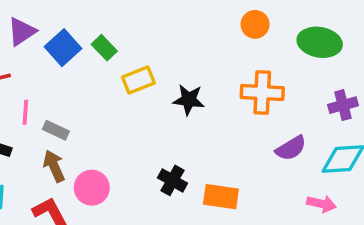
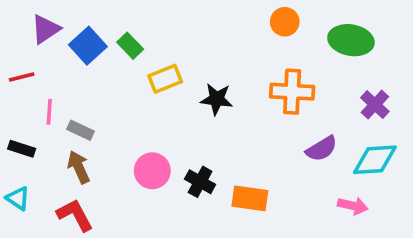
purple cross: (343, 105) -> (375, 105), turned -32
pink circle: (92, 188) -> (152, 171), moved

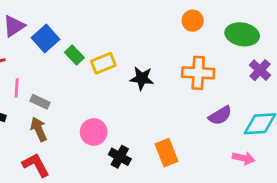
green rectangle: (130, 46) -> (74, 55), moved
purple cross: (375, 105) -> (260, 70), moved
black cross: (200, 182) -> (120, 157), moved
orange rectangle: (250, 198) -> (167, 153), turned 60

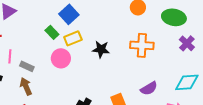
blue square: (46, 38) -> (69, 14), moved
purple semicircle: (220, 115) -> (149, 88), moved
pink circle: (94, 132) -> (61, 58), moved

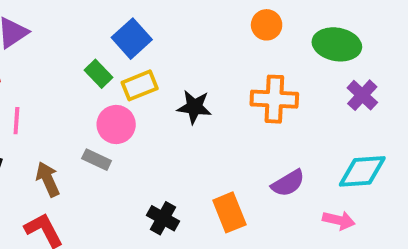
gray rectangle: (27, 66) -> (97, 160), moved

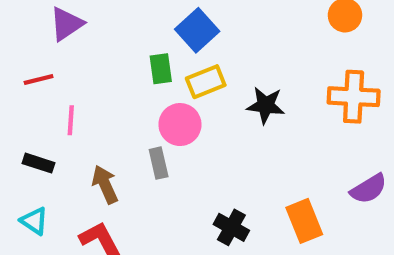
green rectangle: (99, 74) -> (161, 69), turned 36
gray rectangle: (97, 160) -> (159, 163), turned 52

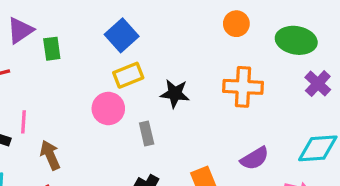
green rectangle: (161, 69) -> (52, 49), moved
pink line: (71, 120) -> (24, 122), moved
gray rectangle: (159, 163) -> (147, 133), moved

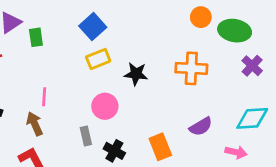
orange circle: (236, 24) -> (201, 17), moved
pink circle: (108, 108) -> (105, 106), moved
pink line: (24, 122) -> (44, 97), moved
gray rectangle: (147, 133) -> (86, 136), moved

